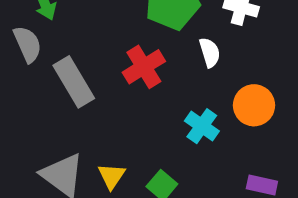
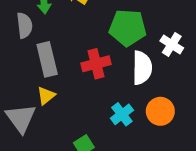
white semicircle: (210, 52) -> (142, 68), size x1.6
yellow triangle: (112, 176) -> (46, 96), moved

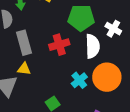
yellow triangle: (46, 96) -> (24, 69), turned 48
orange circle: (160, 111) -> (107, 77), size x1.4

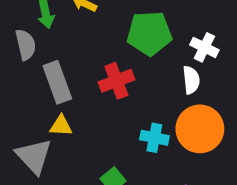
white semicircle: (93, 46) -> (191, 80), moved, size x0.7
cyan cross: (79, 80) -> (154, 138), turned -35

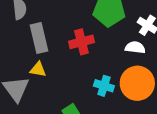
white semicircle: (191, 80) -> (135, 47), turned -84

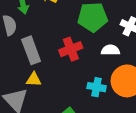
white semicircle: (135, 47) -> (110, 50), moved

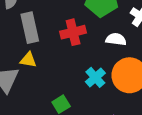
cyan cross: (97, 87) -> (95, 77), turned 30

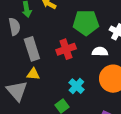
cyan cross: (95, 77) -> (76, 86), moved

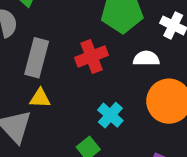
gray rectangle: (32, 49) -> (37, 58), turned 35

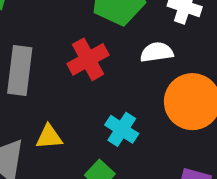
yellow triangle: (40, 98) -> (49, 137), moved

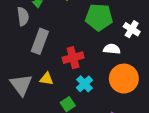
red cross: (88, 59) -> (73, 58), moved

